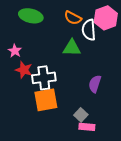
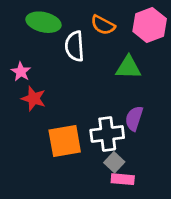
white semicircle: (89, 30) -> (75, 46), moved
green triangle: (72, 48) -> (128, 67), moved
white cross: (44, 78) -> (107, 134), moved

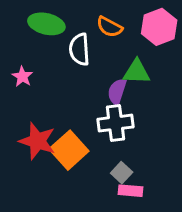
red star: (34, 99) -> (37, 141), moved, size x1.4
purple semicircle: (134, 118) -> (117, 92), moved
white cross: (107, 134) -> (116, 123), moved
orange square: (65, 141) -> (69, 150), turned -32

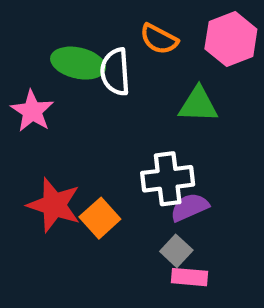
green ellipse: (46, 24) -> (78, 63), moved
pink star: (22, 76) -> (32, 111), size x1.4
purple semicircle: (117, 92) -> (189, 207), moved, turned 48
orange square: (69, 150) -> (100, 218), size x0.7

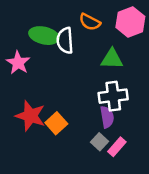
white cross: (168, 179) -> (113, 96), moved
purple semicircle: (189, 207) -> (107, 117), turned 105
pink rectangle: (189, 277) -> (117, 147), moved, turned -54

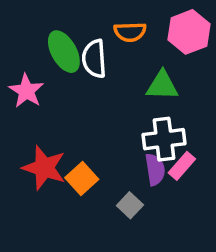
orange semicircle: (90, 22) -> (130, 32), turned -30
green ellipse: (44, 36) -> (64, 52), turned 48
gray square: (100, 142) -> (130, 205), moved
pink rectangle: (117, 147) -> (182, 166), moved

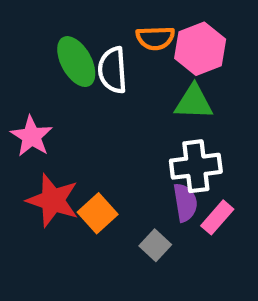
pink hexagon: (189, 32) -> (200, 49), moved
pink star: (26, 91) -> (31, 136), moved
pink rectangle: (182, 166) -> (217, 217), moved

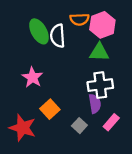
pink star: (31, 136) -> (32, 77), moved
red star: (53, 200) -> (23, 128), moved
pink rectangle: (217, 217) -> (111, 122), moved

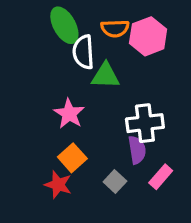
green ellipse: (39, 31) -> (64, 25), moved
green triangle: (99, 52) -> (105, 76), moved
pink star: (32, 77) -> (69, 114), moved
red star: (23, 128) -> (58, 185), moved, size x0.7

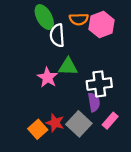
green triangle: (105, 76) -> (68, 67), moved
orange square: (72, 158) -> (38, 129), moved
gray square: (115, 181) -> (79, 124), size x1.6
red star: (58, 185) -> (55, 123), moved

